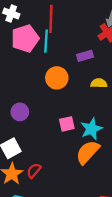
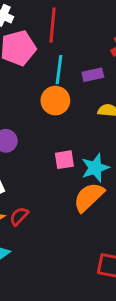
cyan line: (46, 41) -> (59, 70), moved

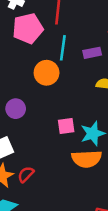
orange circle: (55, 101) -> (47, 73), moved
orange semicircle: (89, 197) -> (87, 159), turned -140

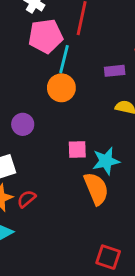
cyan line: (63, 48) -> (64, 59), moved
orange semicircle: (87, 159) -> (96, 189), turned -116

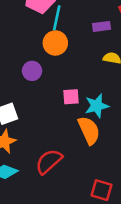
purple circle: (23, 124) -> (32, 71), moved
red semicircle: (26, 199) -> (49, 161), moved, size x1.6

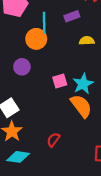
cyan line: (57, 18) -> (44, 23), moved
red semicircle: (49, 161) -> (53, 140), size x0.6

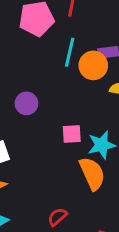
orange circle: (36, 39) -> (93, 65), moved
red semicircle: (53, 140) -> (57, 217), moved

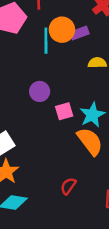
orange circle: (93, 65) -> (62, 30), moved
purple circle: (26, 103) -> (40, 91), moved

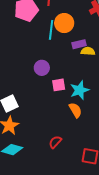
purple rectangle: (79, 33) -> (79, 44), moved
orange semicircle: (90, 141) -> (75, 110), size x0.7

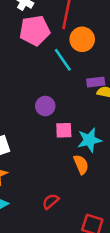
orange circle: (64, 23) -> (82, 39), moved
cyan line: (51, 30) -> (63, 60), turned -48

